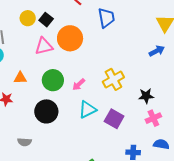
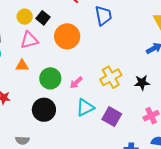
pink triangle: (44, 46) -> (29, 40), moved
orange triangle: (20, 78) -> (22, 66), moved
black star: (146, 96) -> (142, 83), moved

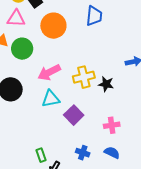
green circle: (50, 78) -> (22, 49), moved
pink arrow: (76, 83) -> (49, 72), size x1.6
black star: (142, 83) -> (106, 84), moved

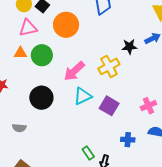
black star: (106, 84) -> (129, 47), moved

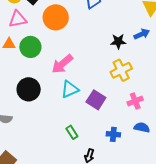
yellow cross: (109, 66) -> (121, 70), moved
green rectangle: (88, 153) -> (72, 132), moved

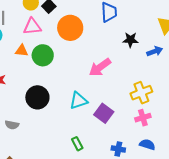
black star: (118, 41) -> (130, 40), moved
pink arrow: (62, 64) -> (100, 67), moved
yellow cross: (121, 70) -> (141, 93), moved

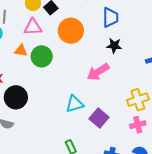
black star: (130, 40) -> (114, 46), moved
black circle: (37, 97) -> (16, 97), moved

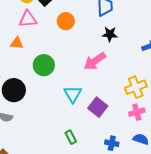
orange circle: (71, 31) -> (66, 21), size x0.7
green circle: (42, 56) -> (44, 65), moved
cyan triangle: (75, 104) -> (73, 94), turned -42

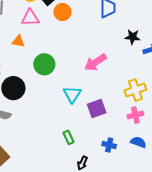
orange circle: (66, 21) -> (62, 12), moved
black star: (110, 34) -> (133, 37), moved
purple square: (98, 107) -> (97, 108), turned 30

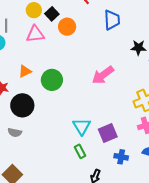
orange triangle: (18, 41) -> (25, 71), moved, turned -32
cyan triangle: (72, 94) -> (82, 126), moved
purple square: (97, 108) -> (108, 133), moved

